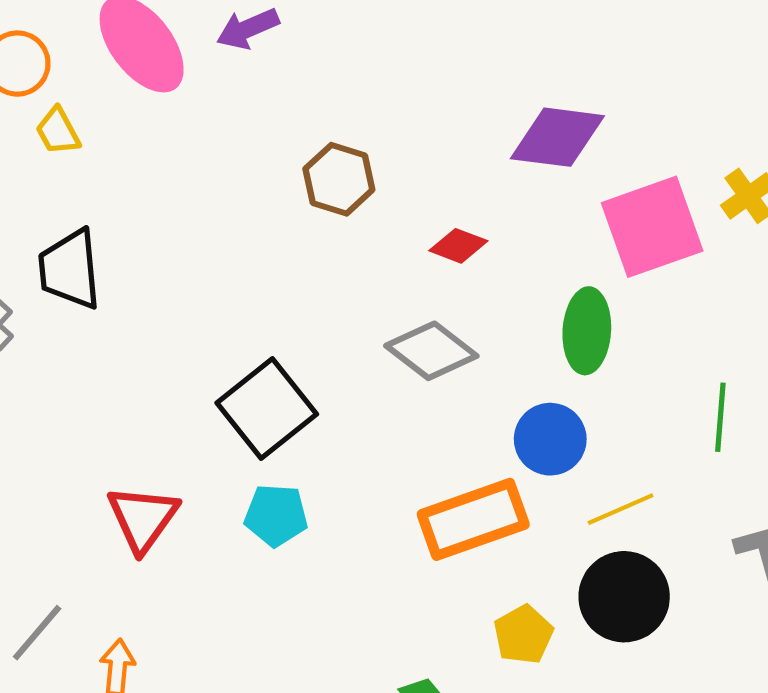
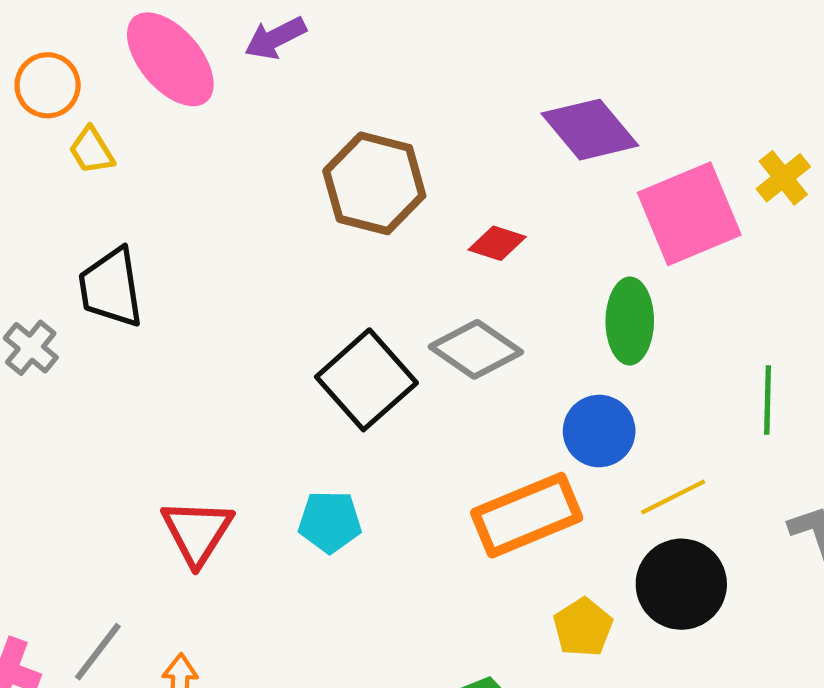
purple diamond: (557, 137) -> (590, 130), turned 46
brown hexagon: (339, 179) -> (374, 183), size x1.4
black square: (267, 409) -> (366, 380), moved

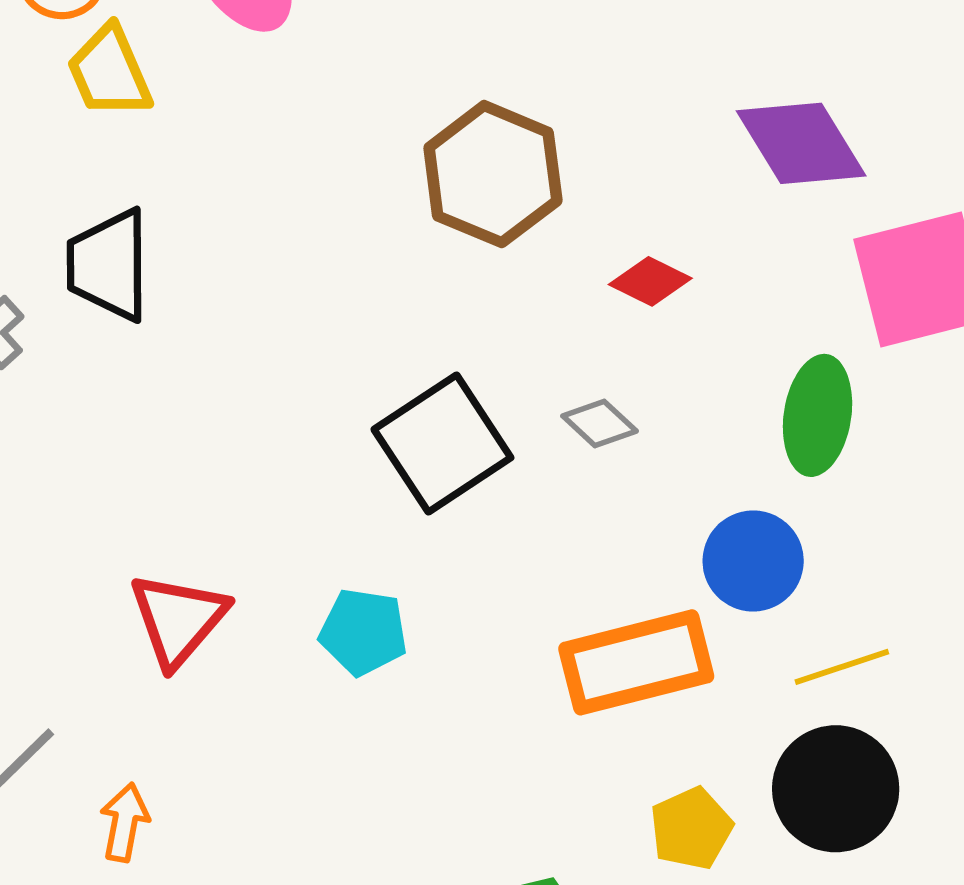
yellow trapezoid: (92, 151) -> (109, 72), size x1.4
gray diamond: (476, 349) -> (600, 424), size x0.6

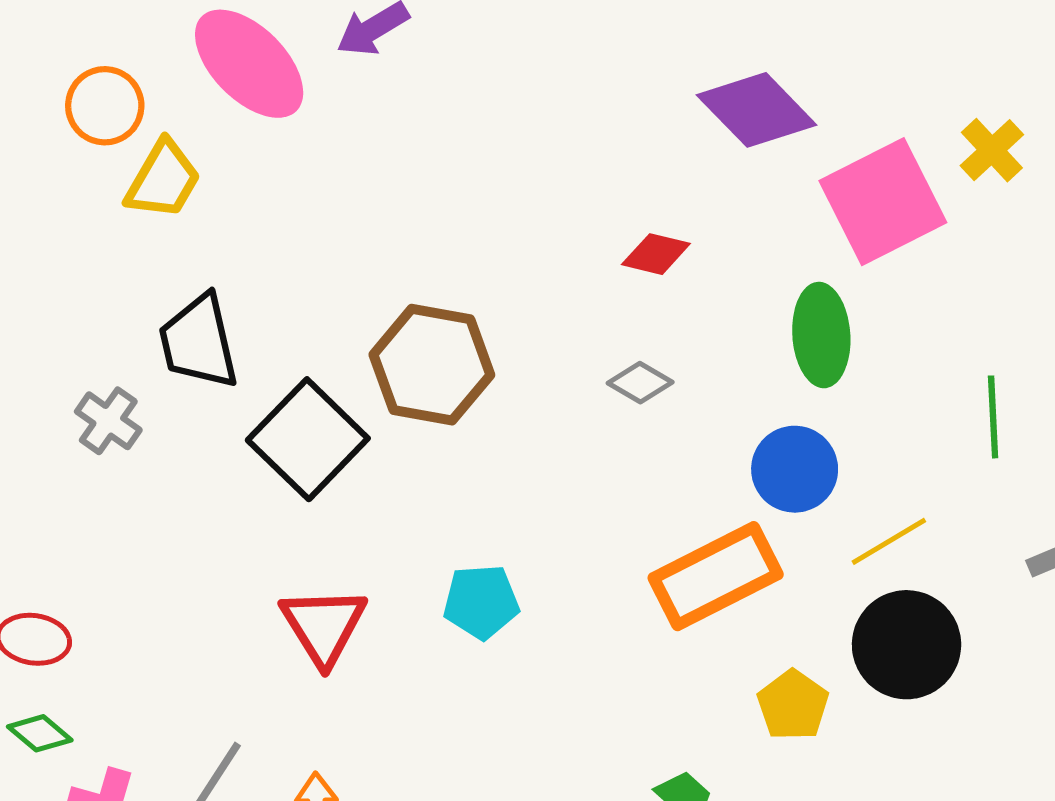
yellow trapezoid: (109, 72) -> (163, 180), turned -114
brown hexagon: (493, 174) -> (432, 365), moved
black square: (442, 443) -> (308, 439), moved

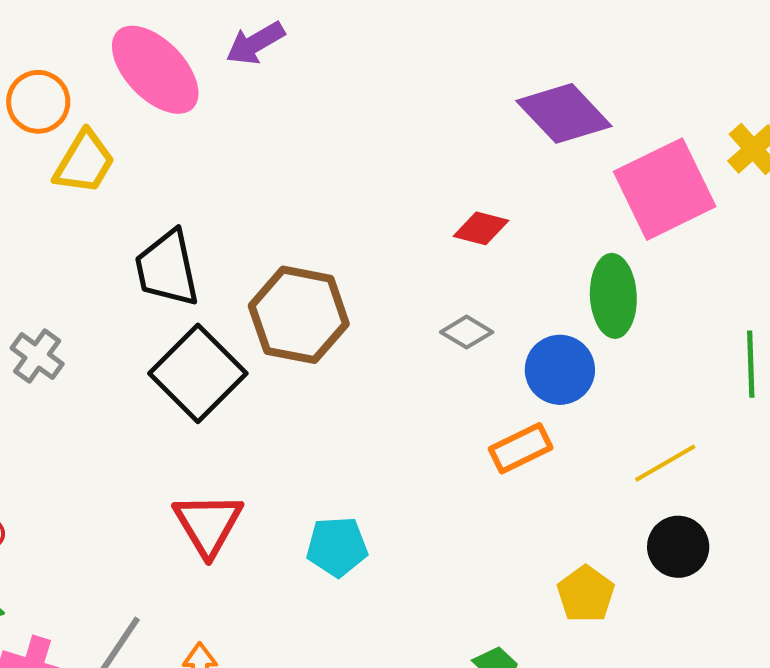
black trapezoid: (199, 342) -> (167, 268), moved
blue circle: (795, 469) -> (560, 370), moved
orange rectangle: (716, 576) -> (521, 448), moved, size x0.6
cyan pentagon: (481, 602) -> (337, 547), moved
black circle: (907, 645) -> (678, 547), size x0.7

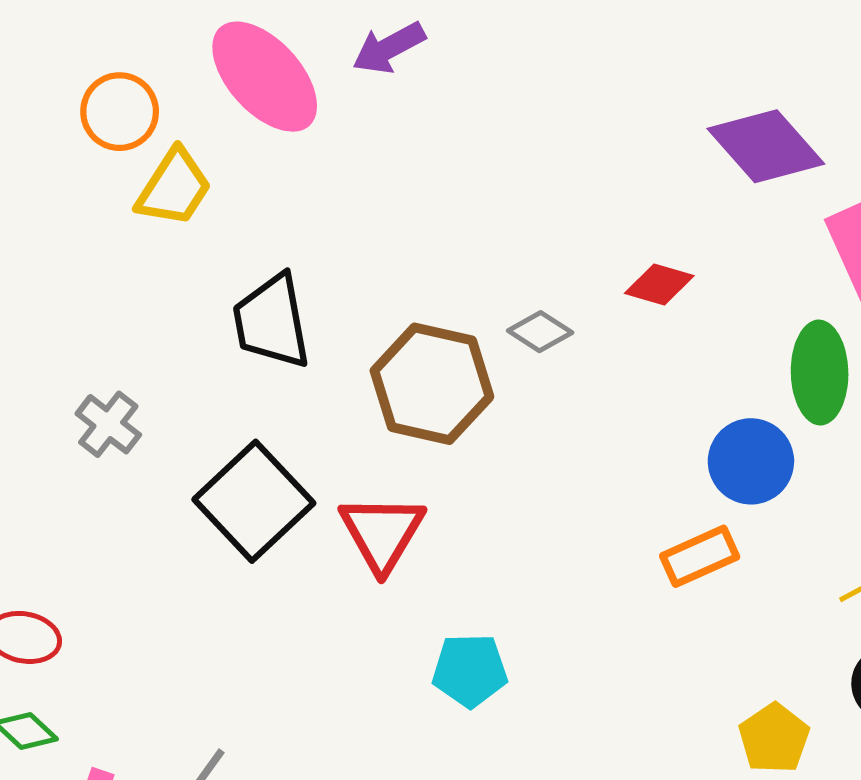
gray diamond: (467, 332) -> (540, 332), moved
black square: (198, 373) -> (254, 501), moved
red triangle: (208, 524) -> (382, 533), moved

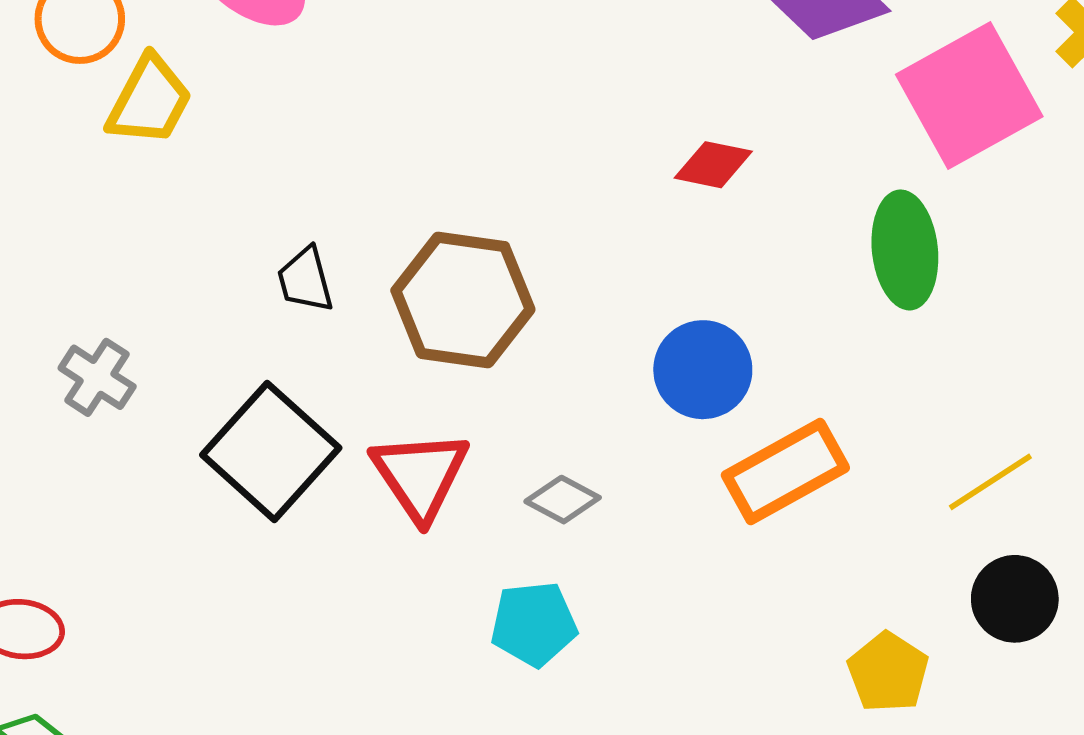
black trapezoid: (272, 322) -> (305, 280), moved, size x0.6
gray diamond: (540, 332) -> (563, 500), moved
blue circle: (751, 461) -> (703, 370), moved
orange rectangle: (700, 556) -> (785, 472), size x1.4

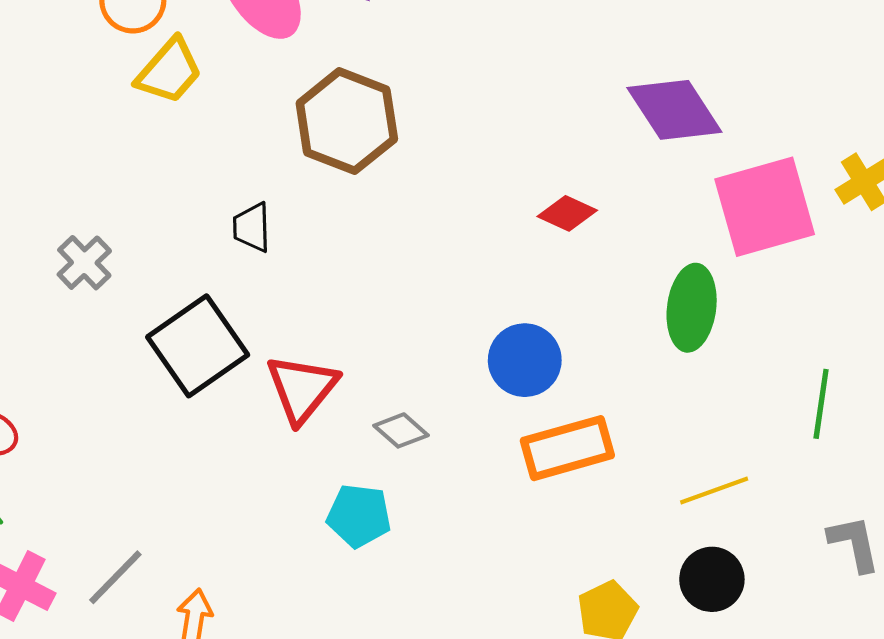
brown hexagon: (463, 300) -> (347, 121), moved

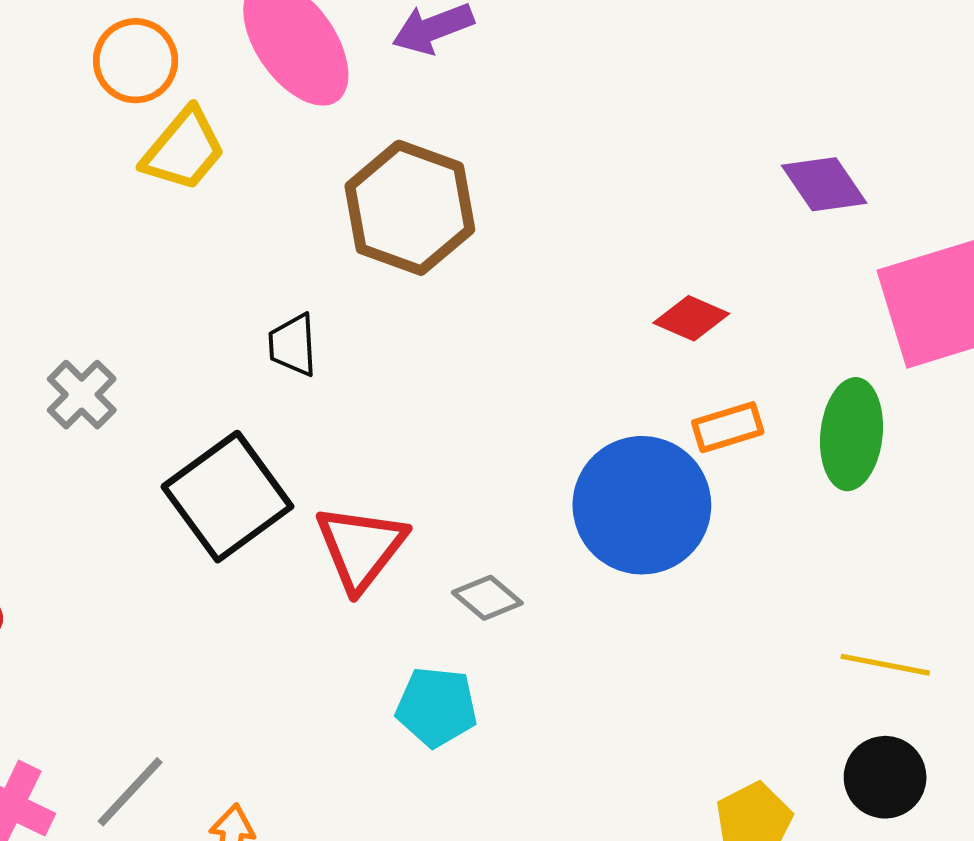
purple diamond: (674, 110) -> (824, 184), size x0.7
blue circle: (525, 360) -> (642, 505), size x1.5
orange rectangle: (567, 448) -> (728, 427), moved, size x0.6
yellow line: (714, 490) -> (885, 665), turned 32

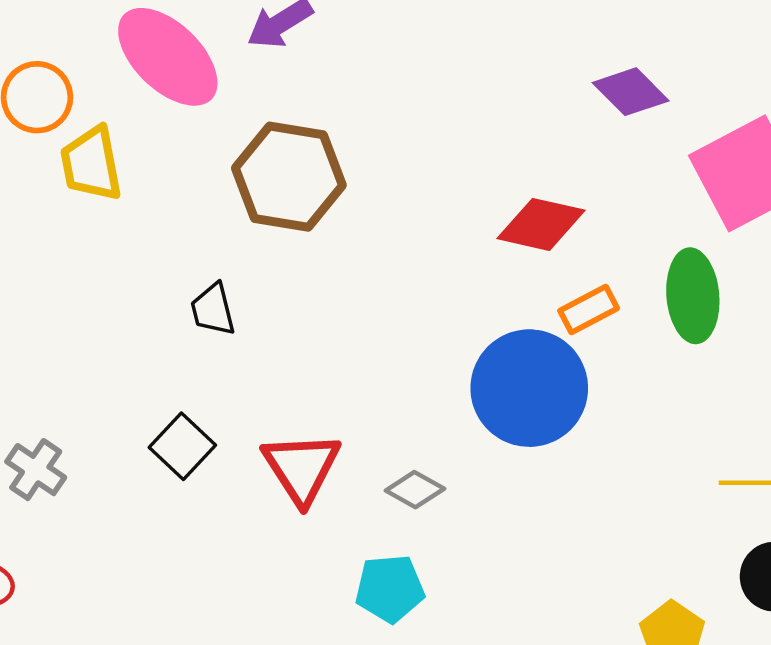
yellow trapezoid: (184, 150) -> (91, 164), turned 140
red diamond: (691, 318) -> (541, 224), size x1.4
gray cross: (82, 395) -> (36, 470), moved
black square: (227, 497) -> (182, 446), size x0.6

